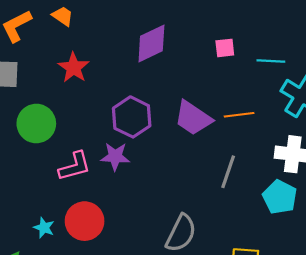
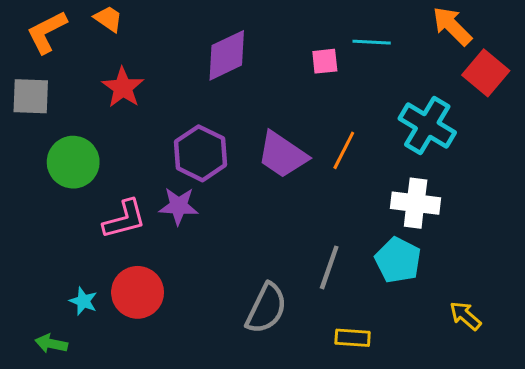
cyan line: (271, 61) -> (372, 42), moved
orange line: (239, 115) -> (344, 150), turned -56
gray line: (228, 172) -> (329, 267), moved

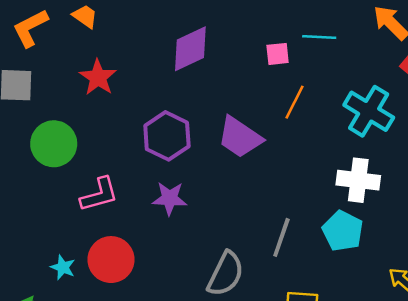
orange line: (344, 150) -> (294, 102), moved
purple star: (179, 206) -> (170, 198), moved

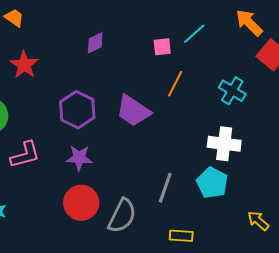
cyan line: (319, 37) -> (194, 34), turned -45
purple diamond: (190, 49) -> (95, 43), size x0.6
cyan cross: (369, 111) -> (232, 91), size x0.7
red circle: (111, 260) -> (81, 203), moved

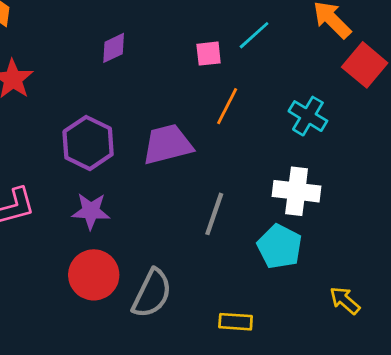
purple trapezoid: (133, 111) -> (167, 144), turned 132
gray line: (165, 188) -> (214, 214), moved

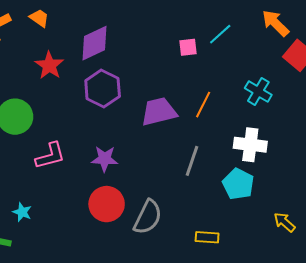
purple diamond: (114, 48) -> (95, 43), moved, size x1.6
orange line: (227, 106) -> (203, 105), moved
purple hexagon: (88, 143) -> (103, 88), moved

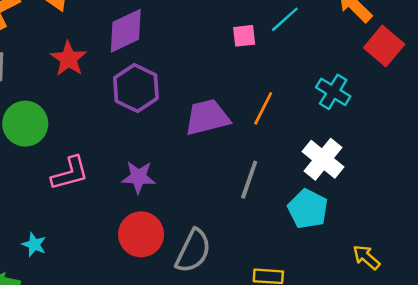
white cross: (250, 145) -> (323, 159), turned 32

